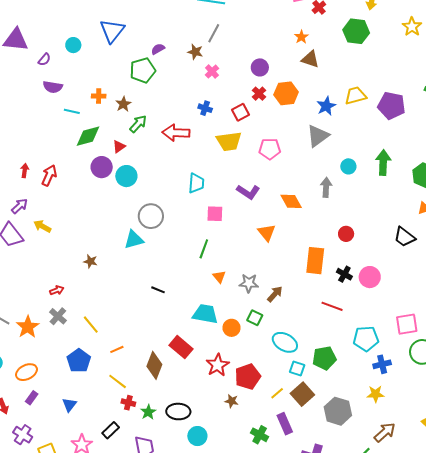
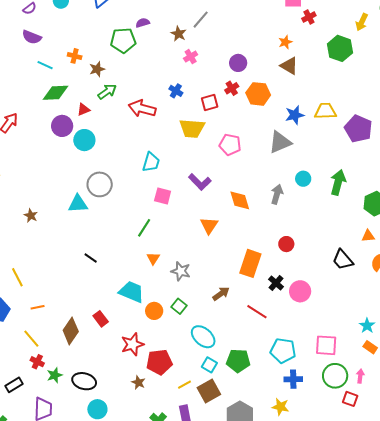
brown arrow: (275, 294) -> (221, 294), moved
red rectangle: (181, 347) -> (101, 319), size x0.7

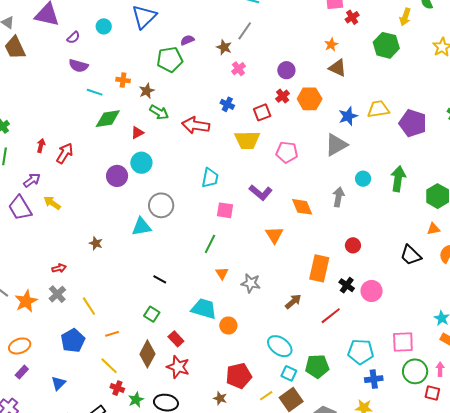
green arrow: (107, 92) -> (159, 112), turned 72
purple circle: (62, 126) -> (117, 176), moved
green square: (179, 306) -> (152, 314), moved
red line: (257, 312) -> (331, 316), turned -65
red star: (132, 344) -> (178, 367), moved, turned -30

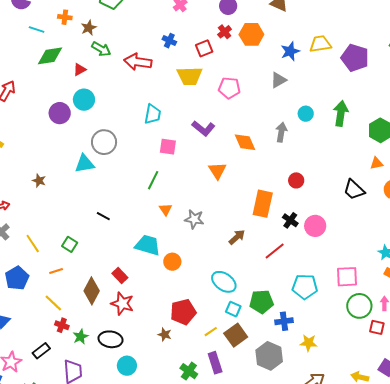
gray triangle: (336, 145) -> (278, 80), size x0.7
green square: (152, 314) -> (70, 244), moved
blue cross: (374, 379) -> (284, 321), moved

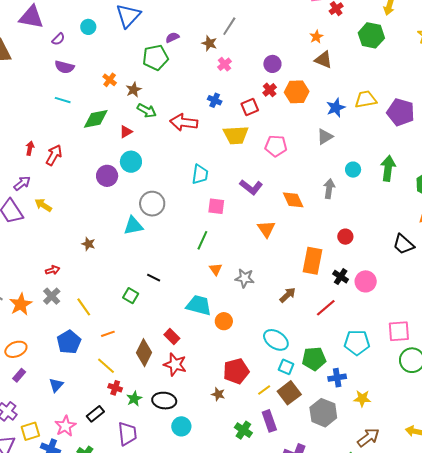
orange cross: (65, 17) -> (110, 80), turned 32
cyan line: (37, 30) -> (63, 100), moved
green square: (70, 244) -> (131, 296), moved

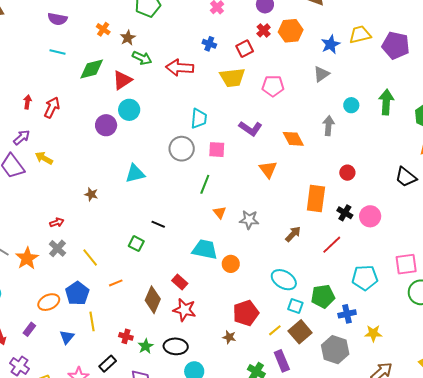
red triangle: (126, 132) -> (122, 80), size x1.5
gray circle: (152, 204) -> (182, 149), moved
orange ellipse: (16, 349) -> (49, 302), moved
yellow line: (106, 366) -> (92, 321), moved, turned 42

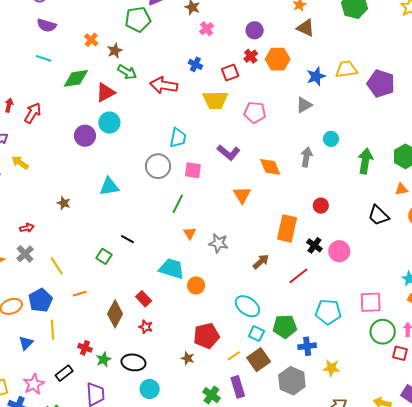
green arrow: (386, 102) -> (365, 161), moved
red star: (184, 310) -> (146, 327), size x0.6

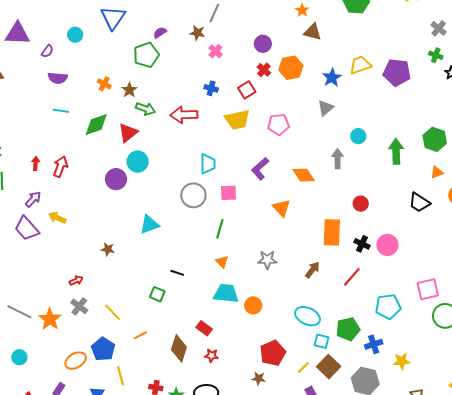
purple L-shape: (228, 152) -> (260, 169), turned 110
orange triangle: (190, 233) -> (222, 262), moved

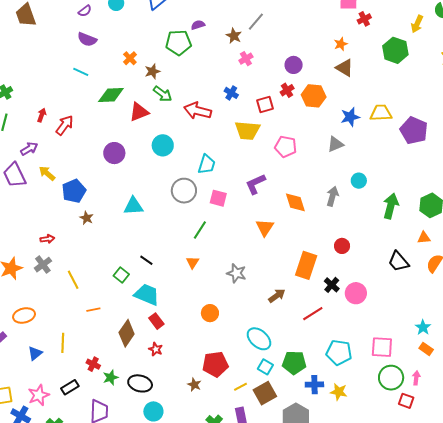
cyan circle: (138, 162) -> (163, 145), moved
cyan trapezoid: (226, 293) -> (147, 295), moved
blue pentagon: (103, 349) -> (74, 191), moved
yellow star: (402, 361) -> (339, 392), moved

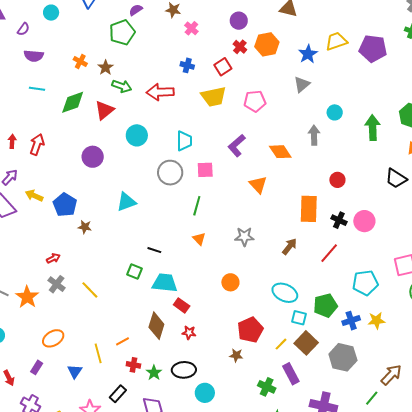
orange line: (93, 310) -> (123, 341), moved

